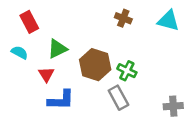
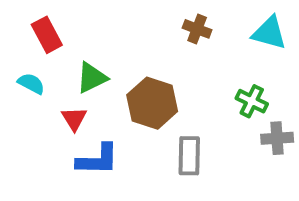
green cross: (127, 71) -> (252, 101), moved
gray rectangle: (118, 98) -> (189, 156), turned 30
gray cross: (173, 106) -> (277, 138), moved

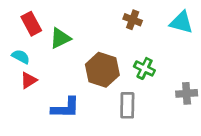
green triangle: (92, 78) -> (60, 38), moved
green cross: (252, 101) -> (144, 68), moved
red triangle: (74, 119) -> (29, 80), moved, turned 30

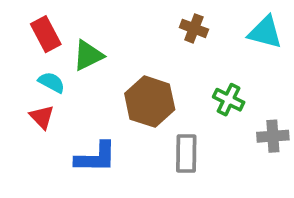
cyan semicircle: (21, 57) -> (52, 82), moved
green cross: (144, 68) -> (229, 100), moved
red triangle: (29, 80) -> (42, 117), turned -42

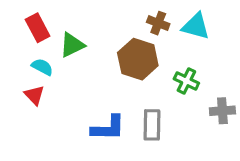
cyan triangle: (265, 32) -> (196, 26), moved
brown hexagon: (150, 102) -> (138, 59), moved
blue L-shape: (96, 157) -> (108, 128), moved

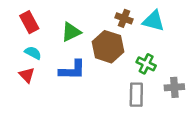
green triangle: (72, 45) -> (71, 32), moved
gray rectangle: (152, 125) -> (136, 95), moved
blue L-shape: (108, 128) -> (72, 70), moved

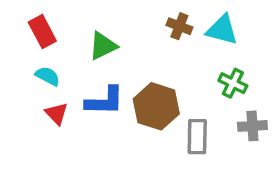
brown hexagon: (108, 47) -> (156, 106), moved
green cross: (146, 64) -> (233, 83), moved
red triangle: (27, 75) -> (57, 113), moved

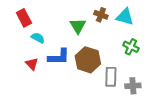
green triangle: (103, 46) -> (78, 26), moved, turned -36
cyan semicircle: (48, 76) -> (38, 38), moved
gray cross: (252, 126) -> (133, 86), moved

